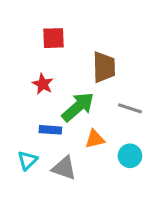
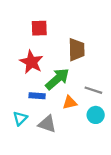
red star: (43, 84) -> (31, 62), size x1.5
gray line: (130, 108) -> (93, 90), moved

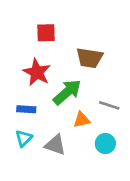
brown trapezoid: (76, 50) -> (90, 58), turned 100
blue rectangle: (37, 96) -> (26, 109), moved
cyan circle: (96, 115) -> (105, 144), moved

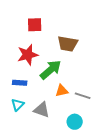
red star: (37, 72) -> (28, 55), turned 30
gray line: (109, 105) -> (83, 96), moved
cyan circle: (105, 144) -> (75, 122), moved

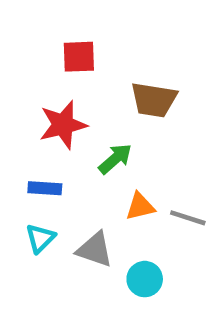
green arrow: (51, 70) -> (115, 159), size x0.7
cyan circle: (75, 122) -> (145, 279), moved

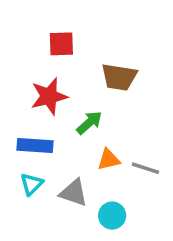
blue rectangle: (45, 188) -> (35, 145), size x1.4

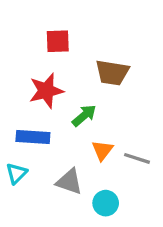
orange triangle: (109, 159) -> (102, 150), turned -40
cyan triangle: (32, 184) -> (16, 173), moved

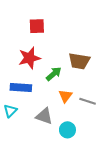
brown trapezoid: (112, 73) -> (79, 61), moved

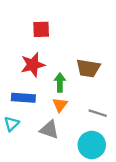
green arrow: (54, 74) -> (60, 82), turned -49
orange triangle: (65, 96) -> (60, 105), moved
cyan circle: (67, 130) -> (92, 145), moved, size x1.5

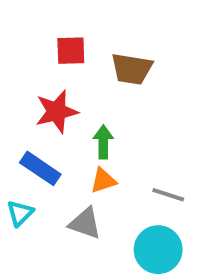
brown trapezoid: (88, 68) -> (132, 69), moved
blue rectangle: (23, 98) -> (40, 168), turned 30
orange triangle: (60, 105) -> (103, 181), turned 35

